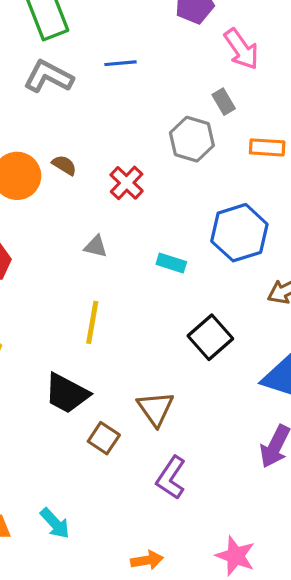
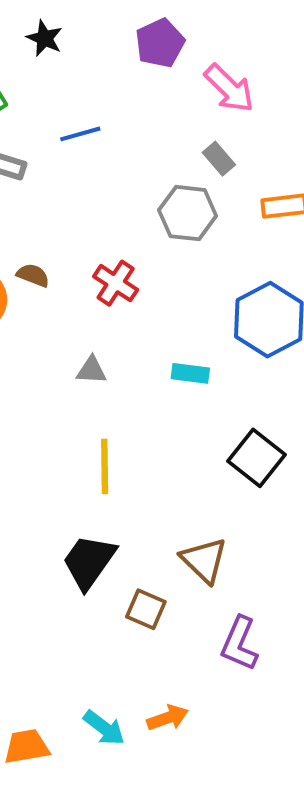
black trapezoid: (67, 393) -> (89, 562), turned 108
orange arrow: (147, 560) -> (168, 718), moved

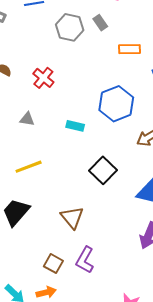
gray hexagon: (188, 213) -> (70, 27), moved
yellow line: (105, 467) -> (29, 167), turned 64
brown square: (146, 609) -> (53, 264), moved

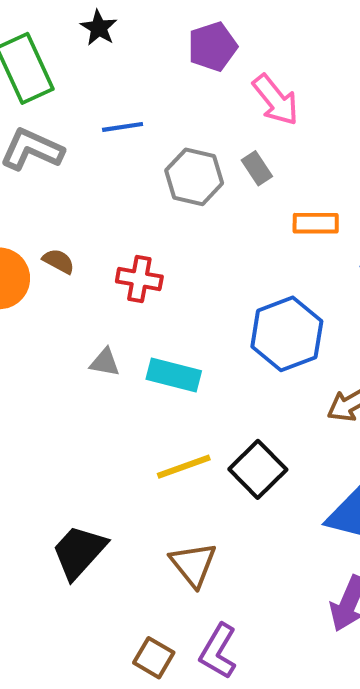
red cross: (43, 78) -> (139, 279), turned -30
cyan rectangle: (75, 126) -> (174, 375), moved, size x1.4
yellow line: (29, 167) -> (184, 467), moved

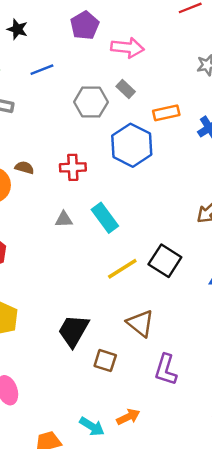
pink arrow: (276, 100) -> (128, 48), turned -32
blue line: (123, 127) -> (42, 70), moved
blue hexagon: (287, 334) -> (132, 145), moved
cyan rectangle: (174, 375) -> (105, 218), turned 52
brown square: (154, 658) -> (105, 361), moved

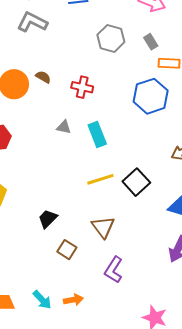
gray rectangle: (126, 89) -> (151, 42), moved
blue hexagon: (132, 145) -> (151, 96), moved
black trapezoid: (73, 331) -> (48, 219), size x0.7

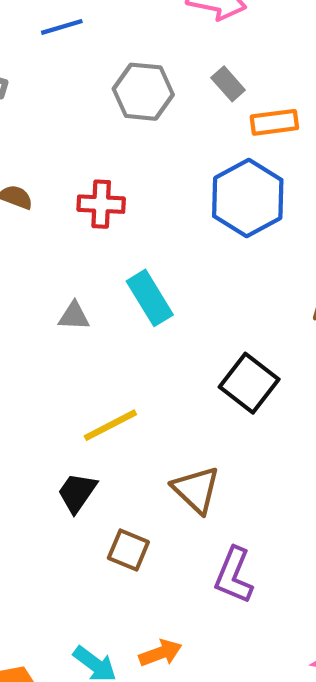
gray triangle: (64, 127) -> (74, 316), moved
yellow line: (100, 179) -> (110, 425), moved

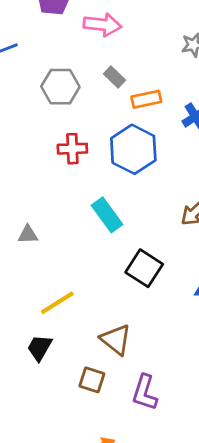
red cross: (101, 204) -> (72, 149), moved
cyan rectangle: (150, 298) -> (107, 215), moved
brown square: (128, 550) -> (92, 380), moved

